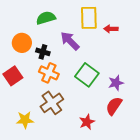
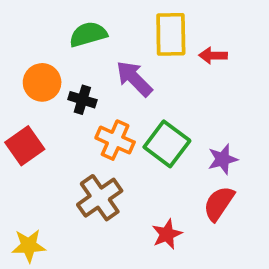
orange cross: (49, 73) -> (115, 140), moved
yellow star: (25, 120) -> (29, 246), moved

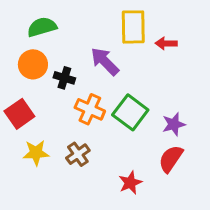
green semicircle: (88, 34) -> (42, 27), moved
brown cross: (100, 198) -> (78, 154), size x0.7
yellow star: (29, 246) -> (36, 153), moved

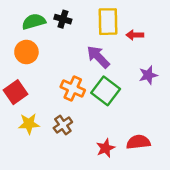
purple arrow: (105, 61) -> (98, 57), moved
black cross: (64, 78) -> (63, 19), moved
purple star: (174, 124) -> (148, 75), moved
red semicircle: (171, 159) -> (138, 142), moved, turned 50

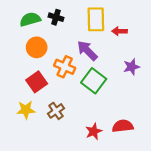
orange circle: (26, 52) -> (37, 47), moved
orange cross: (73, 89) -> (65, 67), moved
red square: (15, 92) -> (37, 82), moved

